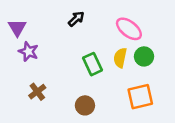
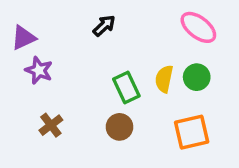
purple triangle: (17, 28) -> (23, 38), turned 36
pink ellipse: (129, 29) -> (198, 27), moved
brown circle: (85, 105) -> (120, 127), moved

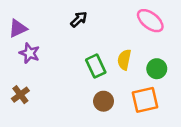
green circle: (197, 77) -> (157, 69), moved
brown cross: (51, 125) -> (20, 95), moved
brown circle: (120, 127) -> (103, 101), moved

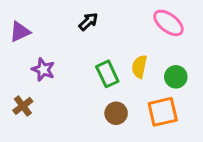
purple star: (29, 53) -> (43, 70), moved

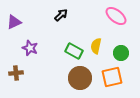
green rectangle: (107, 74) -> (74, 51), turned -36
brown cross: (23, 106) -> (16, 73), turned 32
brown circle: (116, 113) -> (80, 78), size x1.5

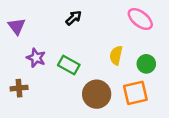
purple triangle: (14, 22) -> (17, 26), turned -42
green rectangle: (74, 51) -> (69, 65), moved

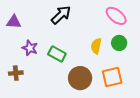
black arrow: (74, 18) -> (61, 15), size x1.5
purple triangle: (17, 26) -> (14, 22), turned -49
green circle: (146, 64) -> (119, 43), moved

